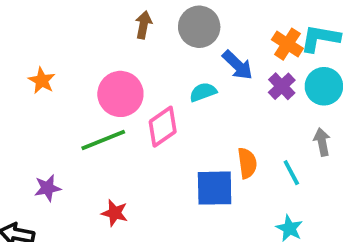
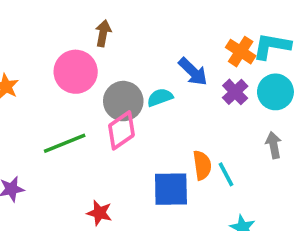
gray circle: (199, 27) -> (123, 101), moved
pink circle: (120, 94) -> (76, 72), moved
cyan line: (291, 173) -> (226, 174), moved
red star: (115, 213) -> (99, 213), moved

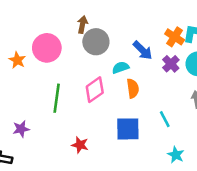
pink circle: (76, 72) -> (47, 48), moved
gray circle: (123, 101) -> (96, 42), moved
green line: (65, 143) -> (57, 98), turned -60
orange semicircle: (202, 165) -> (133, 88), moved

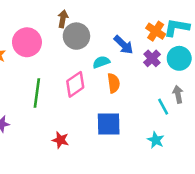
cyan line: (165, 119) -> (163, 107), moved
cyan star: (176, 155) -> (156, 140), moved

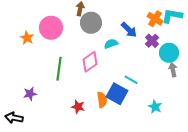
cyan circle: (179, 58) -> (169, 53), moved
orange semicircle: (114, 83) -> (102, 100), moved
cyan line: (163, 107) -> (131, 80), moved, turned -32
blue square: (109, 124) -> (117, 94), turned 30

